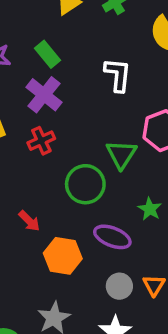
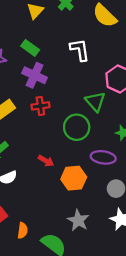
red cross: (41, 141) -> (40, 106), turned 30

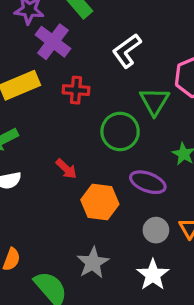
white L-shape: (80, 50) -> (127, 51), moved, turned -130
purple cross: (35, 75) -> (53, 42), moved

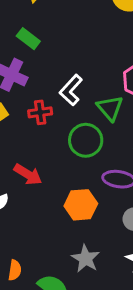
white L-shape: (127, 51) -> (71, 90), moved
red arrow: (66, 169) -> (28, 174), moved, size x1.4

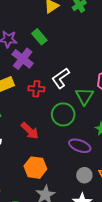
red arrow: (28, 174) -> (30, 131), moved
orange hexagon: (81, 205) -> (35, 168), moved

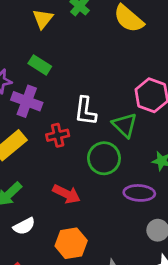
white L-shape: (61, 78) -> (85, 111), turned -30
orange hexagon: (35, 168) -> (71, 243), moved

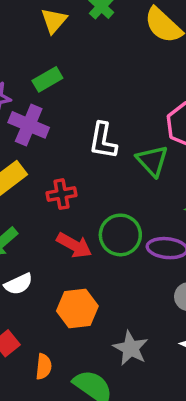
green rectangle: (40, 65) -> (47, 79), turned -65
red cross: (58, 135) -> (61, 194), moved
green circle: (104, 158) -> (120, 235), moved

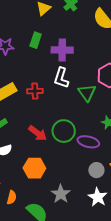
green rectangle: (47, 79) -> (36, 40), turned -49
purple cross: (29, 125) -> (62, 50), moved, turned -30
red cross: (61, 194) -> (35, 91), moved

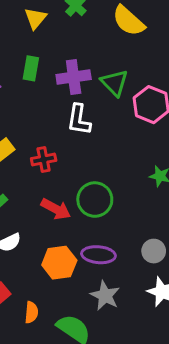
red cross: (35, 91) -> (44, 159), moved
green triangle: (87, 93) -> (114, 83), moved
purple ellipse: (88, 142) -> (99, 255), moved

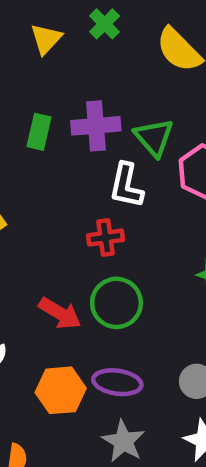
green rectangle: (31, 68) -> (39, 132), moved
white L-shape: (79, 120) -> (126, 185), moved
red cross: (44, 159) -> (106, 238), moved

